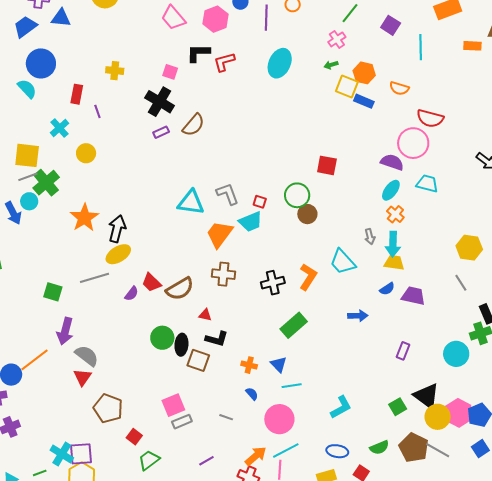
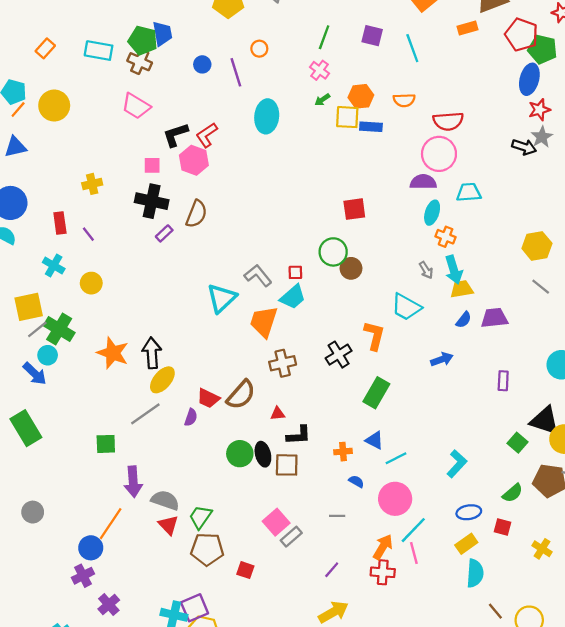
pink hexagon: (216, 19) -> (194, 160), moved
cyan triangle: (191, 202) -> (222, 298), turned -32
green trapezoid: (149, 460) -> (200, 517), moved

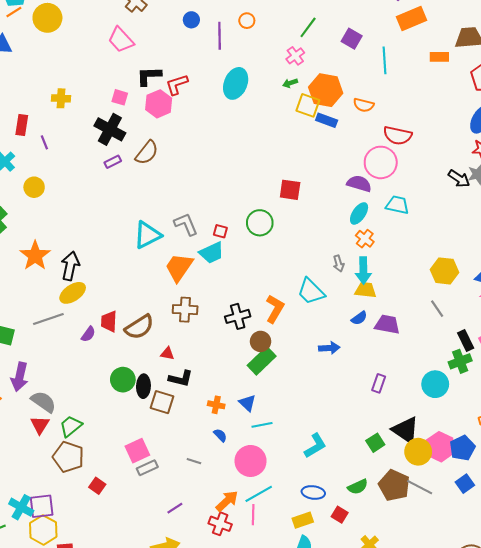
orange hexagon: (361, 96) -> (326, 90), size x1.4
brown circle: (351, 268) -> (261, 341), moved
red trapezoid: (208, 398) -> (109, 321), turned 50

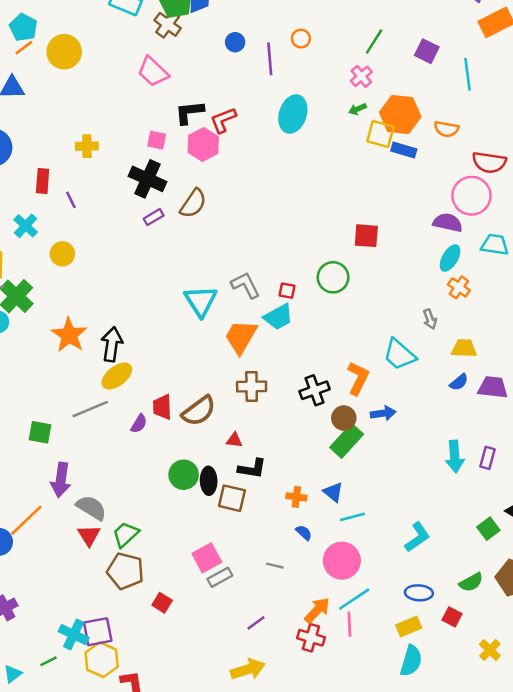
cyan triangle: (147, 235) -> (201, 301), turned -32
cyan arrow: (363, 271) -> (455, 457), moved
blue arrow: (329, 348) -> (383, 413), moved

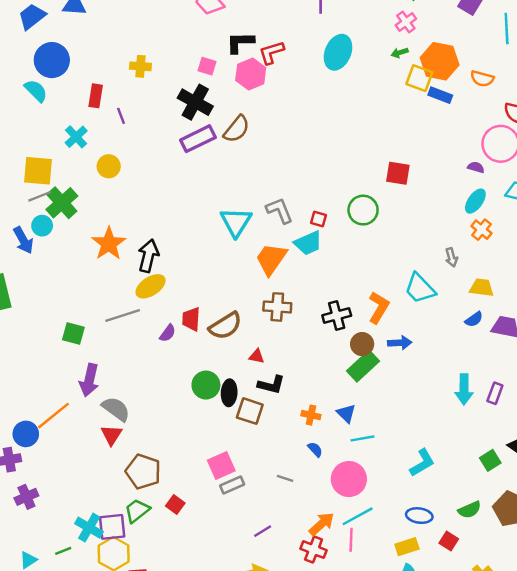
purple rectangle: (154, 217) -> (198, 139), size x1.8
purple semicircle: (448, 223) -> (476, 167), size x0.6
green trapezoid: (126, 534) -> (137, 511), moved

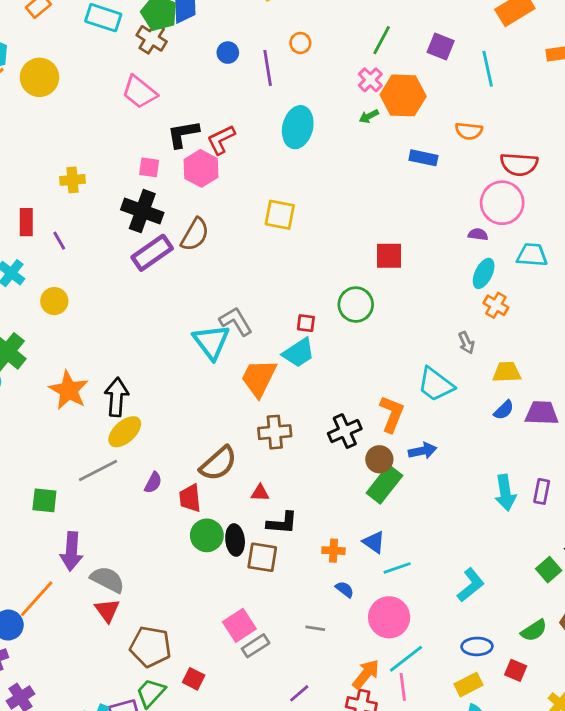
orange hexagon: (440, 61) -> (403, 95), moved
yellow square: (419, 78) -> (280, 215), moved
gray L-shape: (280, 211) -> (236, 321), moved
red trapezoid: (191, 319) -> (190, 498), moved

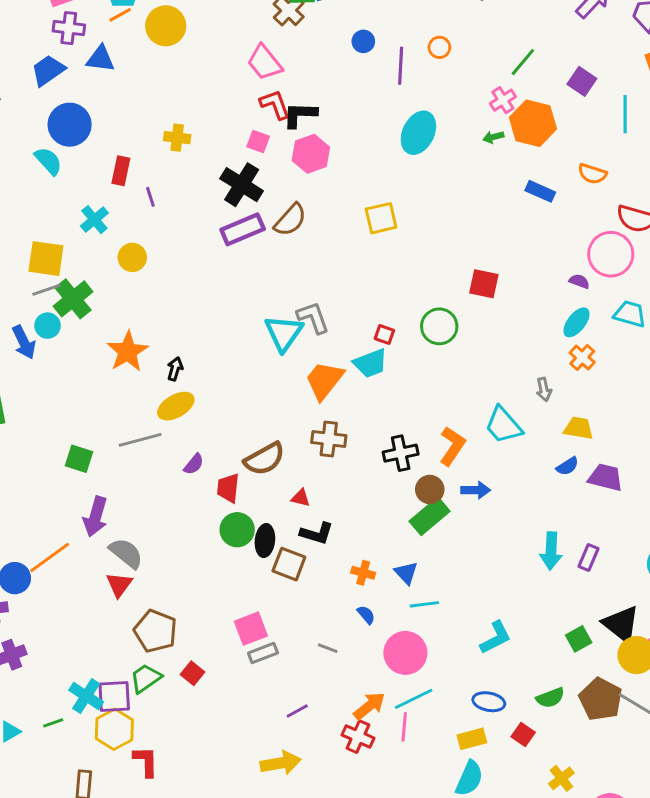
red L-shape: (221, 140) -> (275, 104), moved, turned 84
yellow square: (280, 215) -> (381, 218), turned -36
black arrow: (117, 397) -> (175, 369), size x0.6

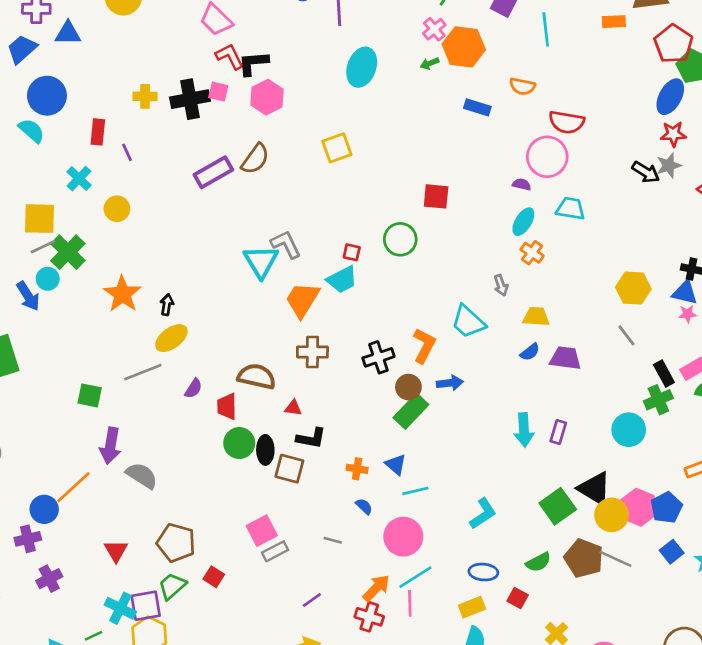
black cross: (242, 185) -> (190, 99), moved, turned -36
brown semicircle: (264, 459) -> (257, 376), turned -132
red triangle: (119, 585) -> (116, 551), moved
green square: (579, 639) -> (558, 506), size x1.5

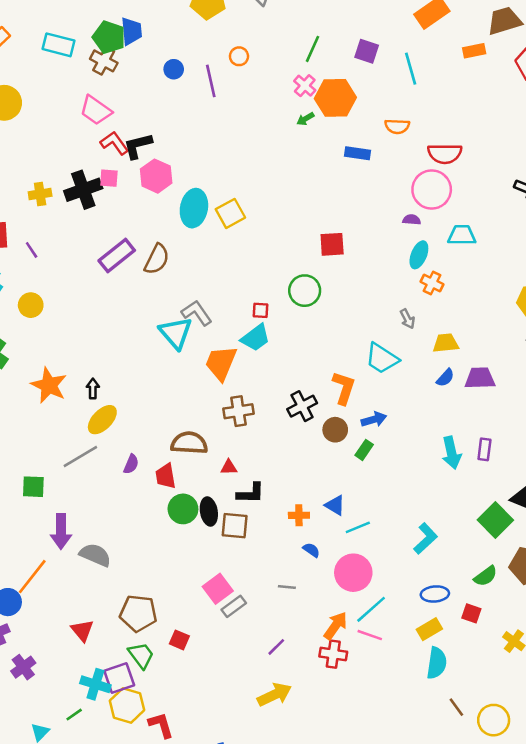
cyan ellipse: (362, 67) -> (194, 208), moved
brown semicircle: (255, 159) -> (157, 259), moved
green rectangle: (411, 411) -> (364, 450), moved, size x0.6
green trapezoid: (172, 586) -> (141, 655), turned 104
pink line: (410, 603) -> (370, 635), turned -60

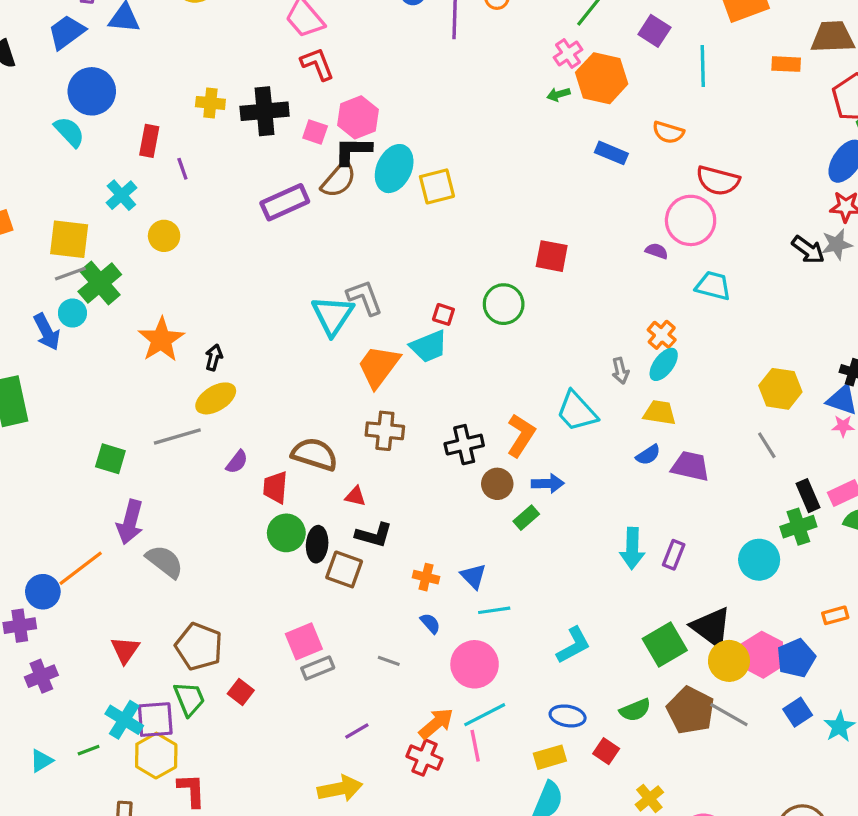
black L-shape: (138, 146) -> (353, 151), moved
pink square: (109, 178) -> (315, 132), moved
cyan ellipse: (419, 255) -> (664, 364), moved
brown semicircle: (157, 259) -> (339, 180), moved
pink line: (370, 635) -> (475, 746), turned 45

